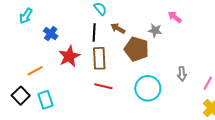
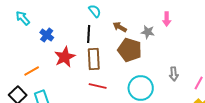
cyan arrow: (26, 16) -> (23, 18), turned 105
pink arrow: (175, 17) -> (167, 19), turned -128
brown arrow: (118, 28) -> (120, 27), moved

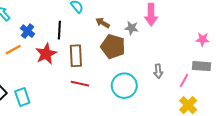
pink arrow: (167, 19) -> (151, 15), size x1.5
black line: (89, 34) -> (59, 30), moved
orange line: (32, 71) -> (13, 50), moved

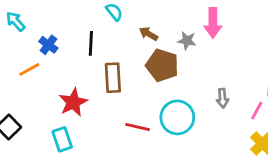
red star: (46, 54) -> (73, 102), moved
red line: (80, 84) -> (138, 127), moved
cyan rectangle: (22, 97) -> (62, 139), moved

